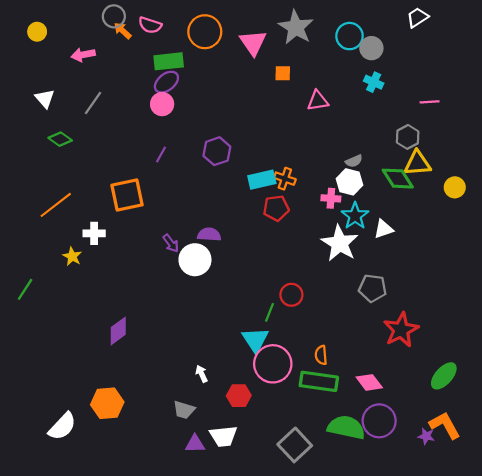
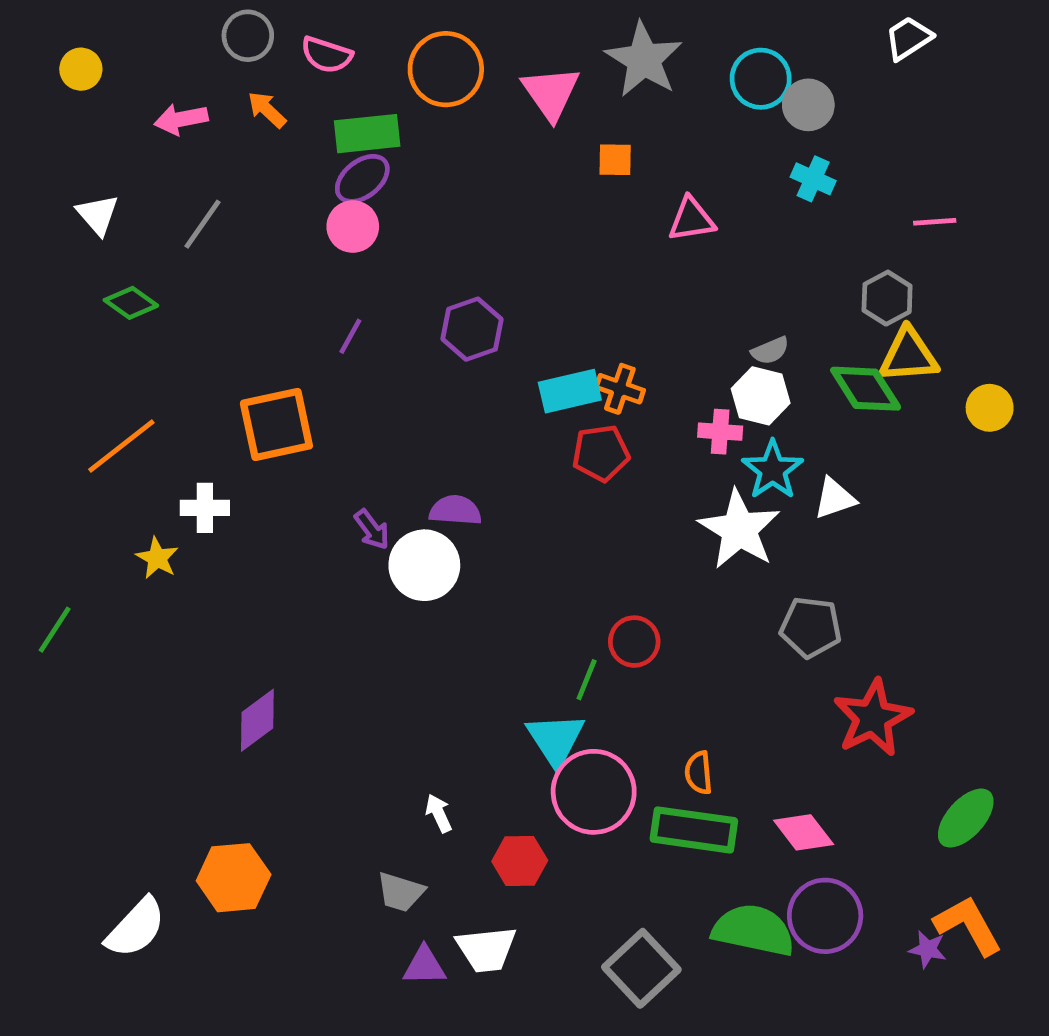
orange arrow: (123, 31) -> (267, 110), moved

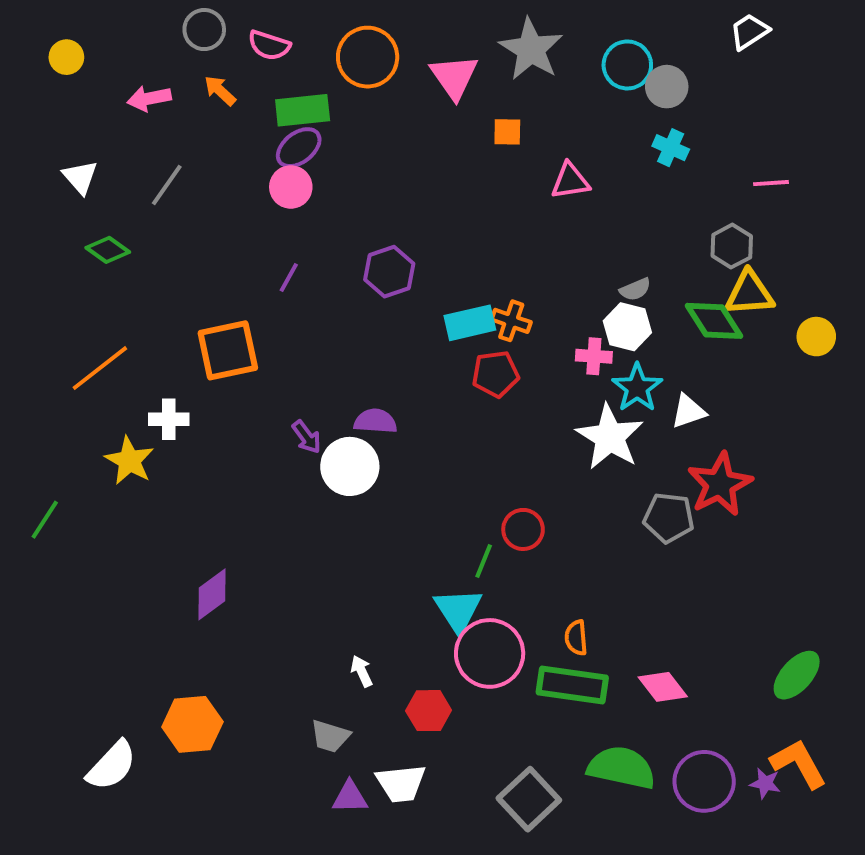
yellow star: (157, 558) -> (129, 461), size x1.4
red star: (873, 718) -> (720, 484), moved
purple circle: (825, 916) -> (704, 781), moved

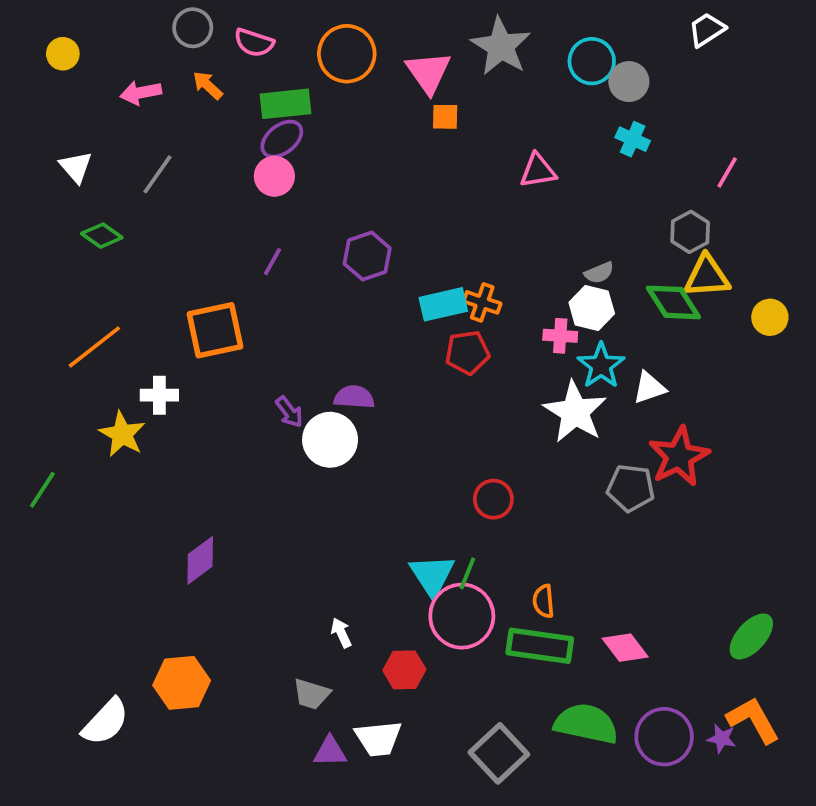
orange square: (507, 132) -> (445, 117), moved
pink line: (771, 183) -> (727, 173), turned -56
green line: (484, 561) -> (467, 573), moved

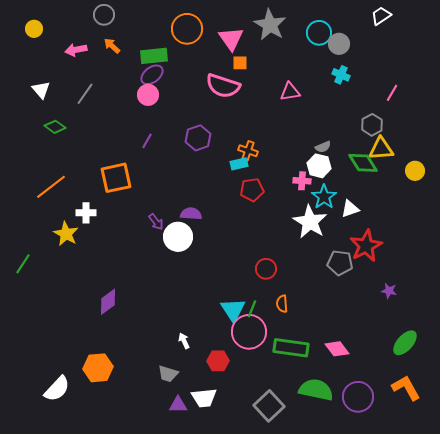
pink semicircle: (254, 43) -> (223, 86), moved, size x1.6
orange cross: (482, 302) -> (248, 151), moved
cyan rectangle: (443, 304) -> (239, 164), size x0.7
orange semicircle: (543, 601) -> (282, 304), moved
purple star: (722, 739) -> (389, 291), moved

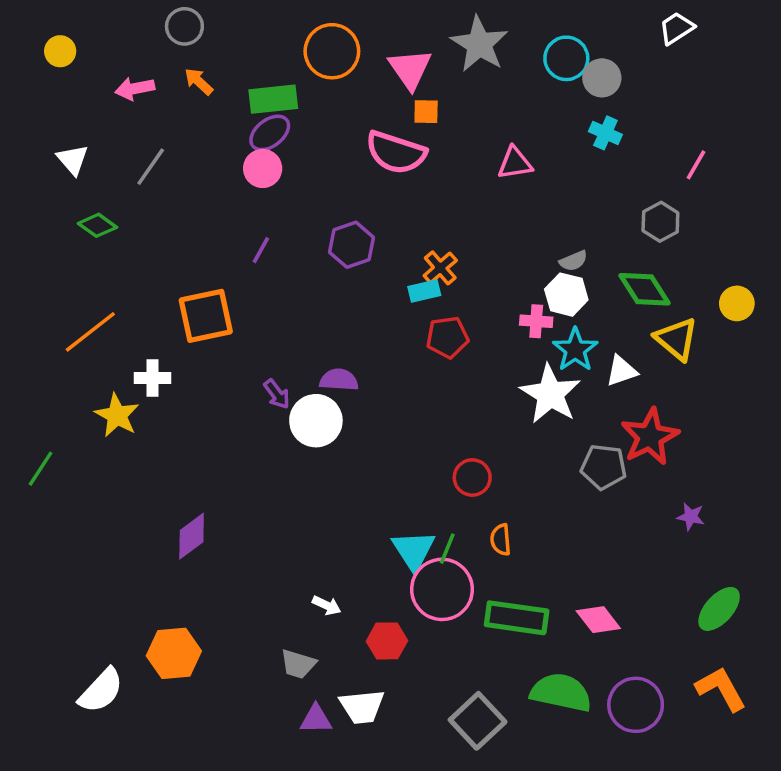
yellow triangle: (381, 149) -> (676, 339), moved, turned 44
orange cross: (248, 151) -> (440, 268), turned 30
white arrow: (184, 341) -> (327, 605), turned 140

